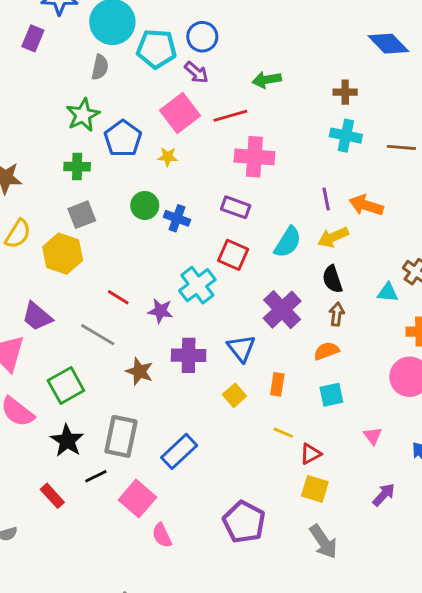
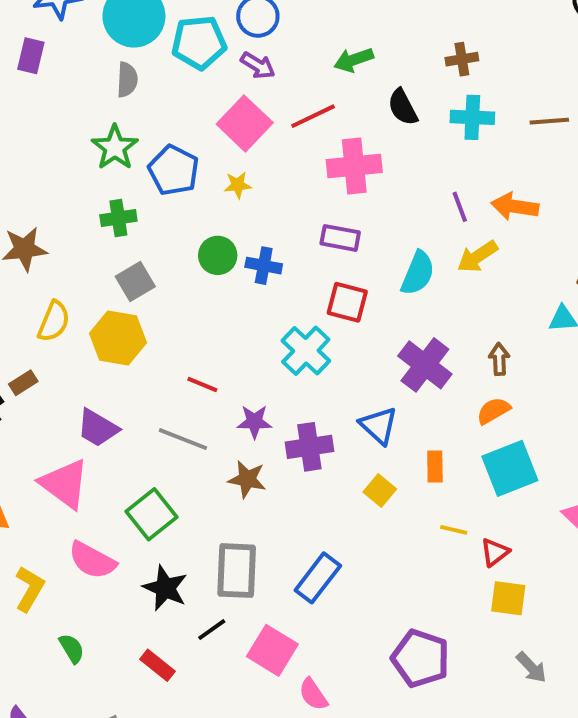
black semicircle: (332, 279) -> (403, 107), moved
purple star: (160, 311) -> (254, 422), moved
cyan square: (331, 395) -> (510, 468), size x1.6
gray arrow: (323, 542) -> (531, 667), size x0.7

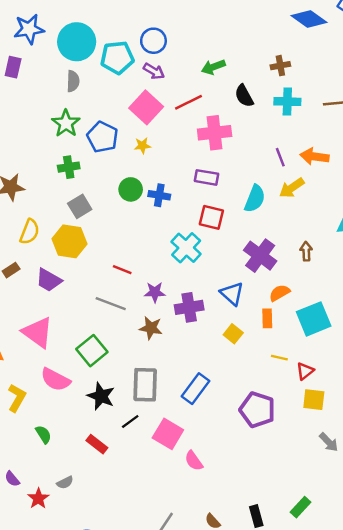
orange semicircle: (493, 411) -> (279, 293), moved
purple trapezoid: (98, 428) -> (49, 280), moved
purple pentagon: (421, 658) -> (257, 410), moved

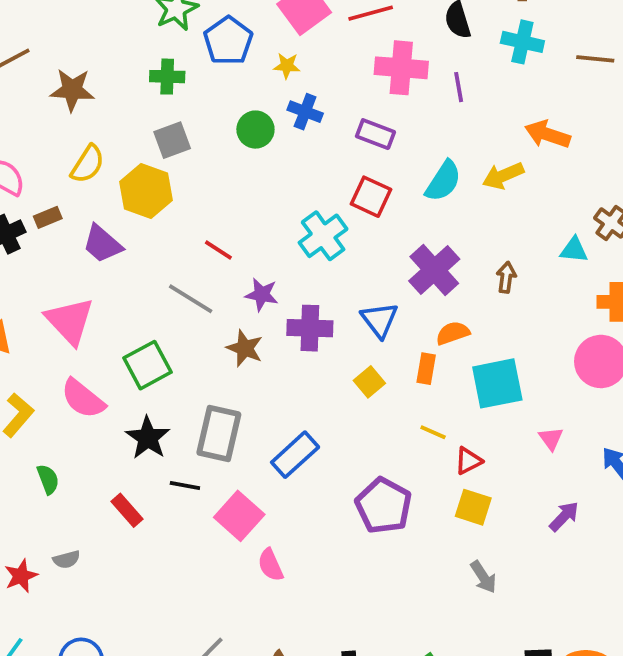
purple line: (280, 157) -> (459, 87), moved
blue cross: (159, 195) -> (305, 112), moved
black line: (130, 421) -> (185, 486), turned 36

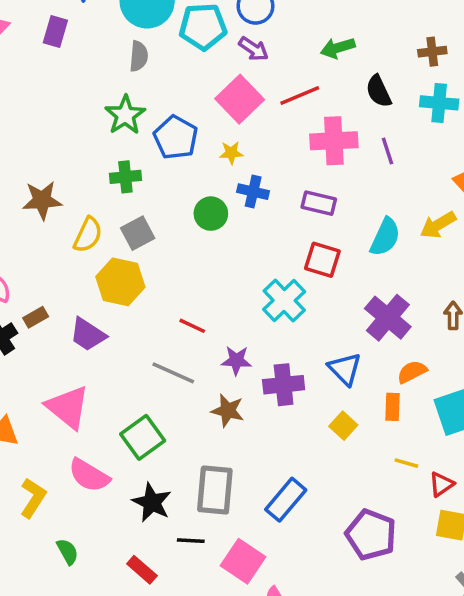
yellow semicircle: (88, 164) -> (88, 235), moved

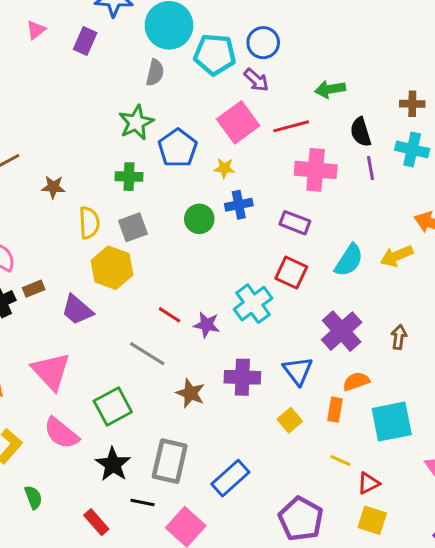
purple line: (387, 151) -> (371, 168), moved
blue cross: (253, 192) -> (239, 205), turned -32
brown star: (42, 200) -> (53, 187), size x0.7
yellow semicircle: (88, 235) -> (89, 223), turned -36
purple star: (236, 360) -> (207, 325), moved

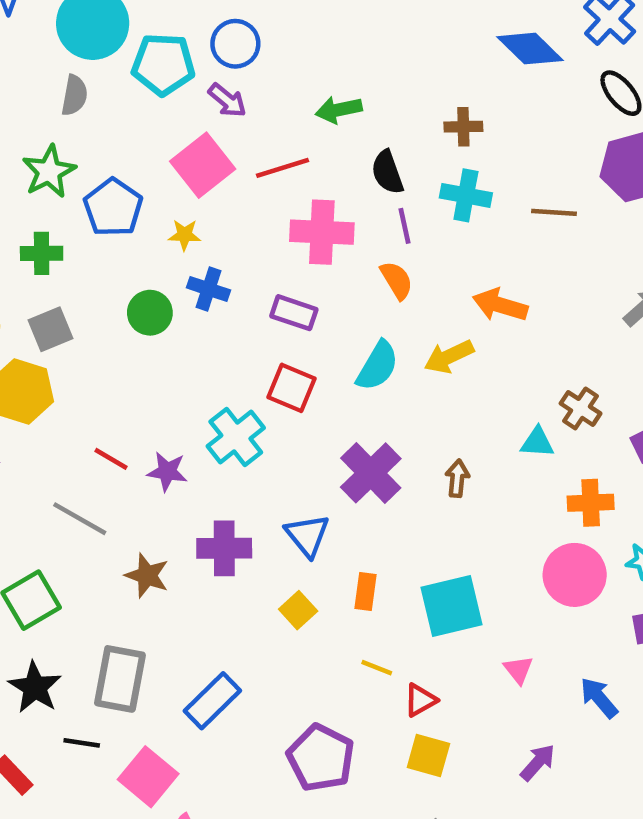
blue cross: (239, 205) -> (209, 289), turned 32
orange semicircle: (356, 381) -> (397, 280), moved, turned 80

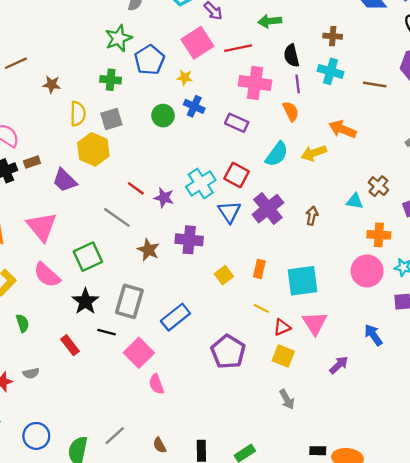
red square: (291, 388) -> (237, 175), moved
blue triangle: (307, 535) -> (229, 212), moved
pink triangle: (518, 670) -> (315, 323), moved, size x1.6

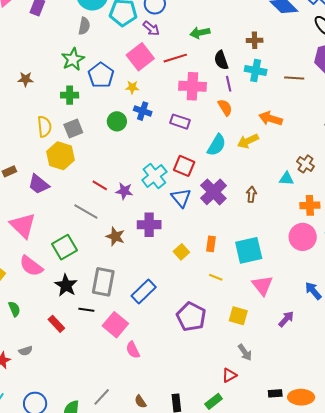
brown star: (52, 84) -> (26, 79), moved
red triangle: (282, 327) -> (229, 375), moved

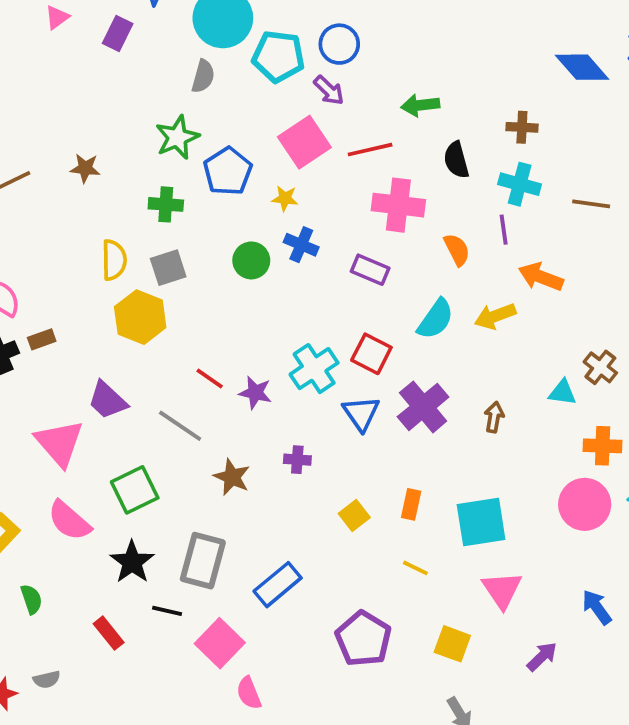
purple line: (229, 84) -> (504, 230), moved
purple trapezoid: (39, 184) -> (107, 400), moved
purple cross: (149, 225) -> (297, 460), size x0.6

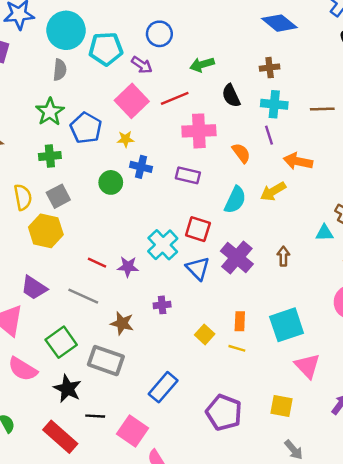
blue circle: (339, 44) -> (159, 34), moved
blue diamond: (582, 67) -> (279, 23), moved
gray rectangle: (203, 561) -> (106, 361), moved, turned -76
yellow line: (415, 568) -> (237, 348), moved
red rectangle: (109, 633) -> (60, 437), size x1.6

